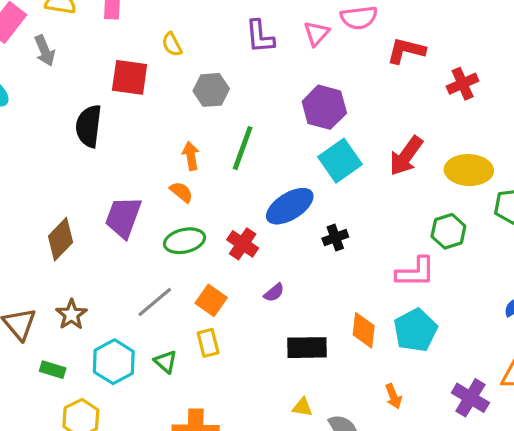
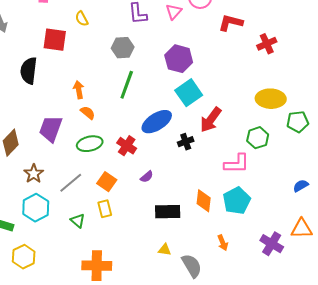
gray hexagon: (211, 90) -> (123, 48), moved
orange arrow: (191, 156) -> (79, 90), moved
red arrow: (406, 156) -> (211, 120), moved
brown star: (71, 315) -> (34, 174), moved
cyan hexagon: (114, 362) -> (36, 208), moved

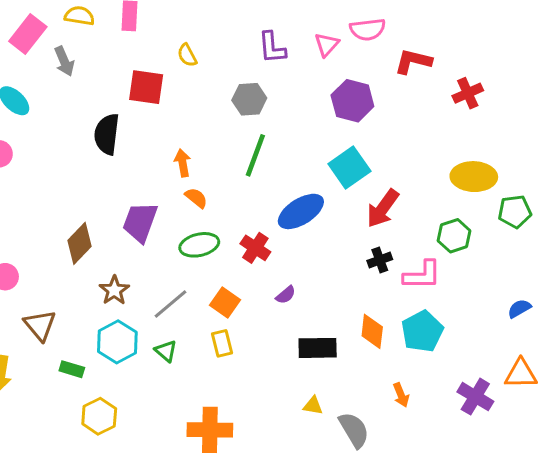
purple hexagon: (179, 59) -> (352, 101), moved
black cross: (186, 142) -> (380, 260), moved
green triangle: (78, 221) -> (166, 351), moved

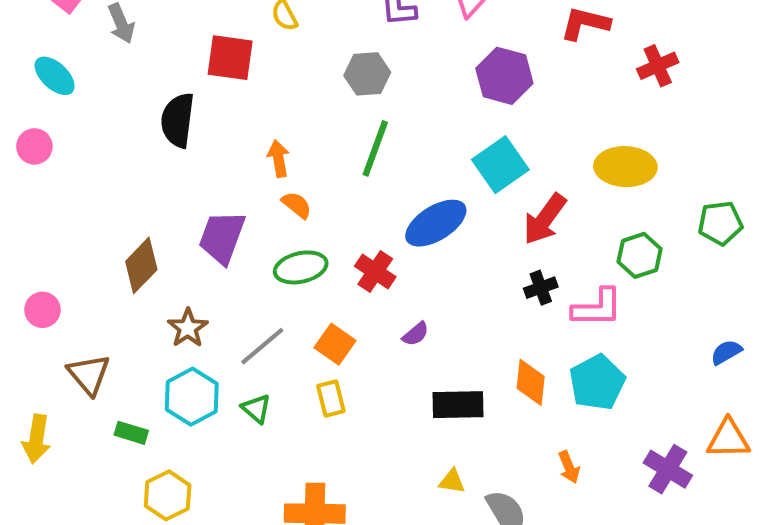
yellow ellipse: (474, 177) -> (625, 167), moved

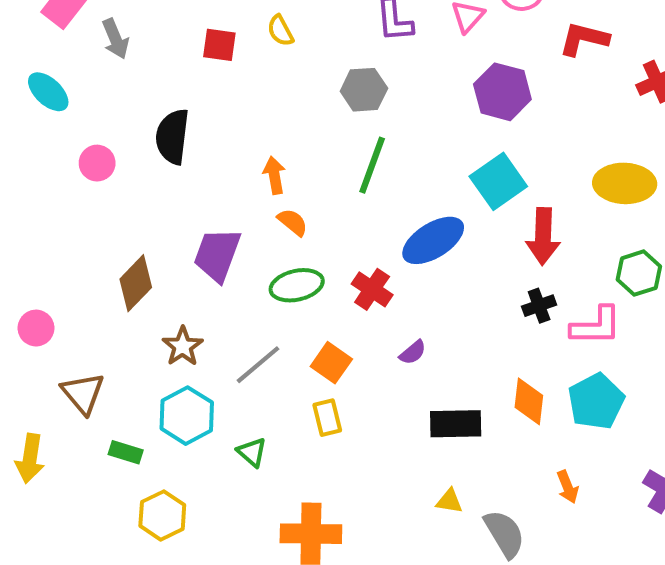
red square: (230, 58) -> (219, 45), moved, size x0.7
pink circle: (34, 146) -> (97, 163), moved
red arrow: (545, 219) -> (543, 236), turned -34
green triangle: (256, 409) -> (252, 452), moved

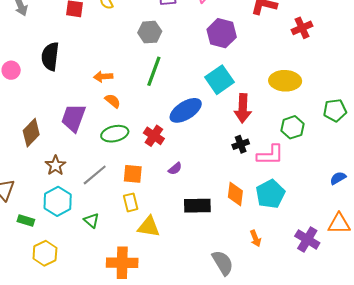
orange arrow: (274, 175) -> (103, 77), turned -84
orange square: (331, 363) -> (133, 174), turned -30
yellow triangle: (449, 501) -> (149, 227), moved, size x1.6

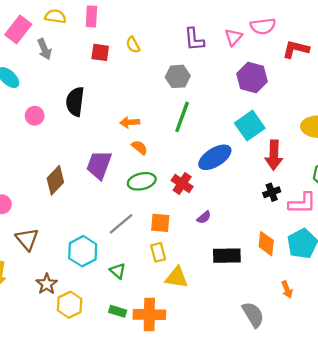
brown star: (55, 165) -> (47, 284), moved
green rectangle: (26, 220) -> (118, 311), moved

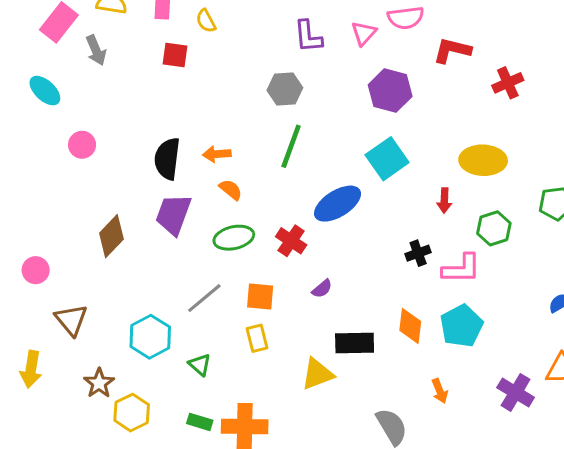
yellow semicircle: (133, 45) -> (206, 21), moved
black semicircle: (75, 102) -> (167, 159), moved
red arrow: (274, 155) -> (444, 200), moved, size x0.6
yellow triangle: (177, 277) -> (317, 374), moved, turned -30

